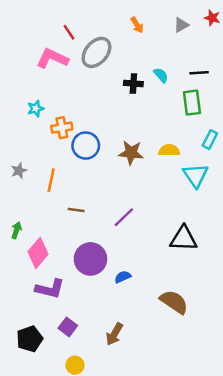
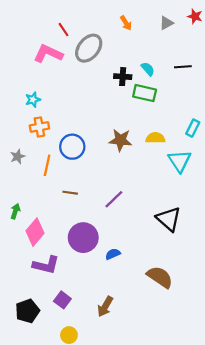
green rectangle: (192, 103) -> (145, 93), moved, turned -70
orange cross: (62, 128) -> (39, 127), moved
blue circle: (86, 146) -> (72, 147), moved
black triangle: (184, 239) -> (169, 219), turned 40

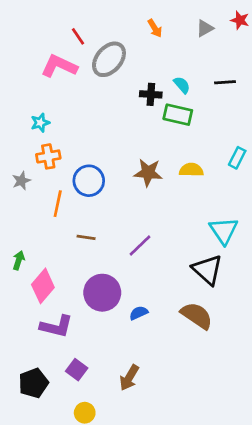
gray star: (18, 157) -> (21, 181), moved
cyan triangle: (180, 161) -> (224, 231), moved
brown semicircle: (160, 277) -> (197, 316), moved

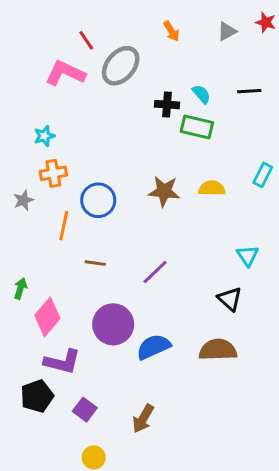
cyan triangle: (224, 231) -> (248, 256), size x0.7
black triangle: (207, 270) -> (230, 299), size x0.7
blue semicircle: (139, 313) -> (154, 347), size x1.6
brown semicircle: (197, 316) -> (218, 350), turned -36
black pentagon: (33, 383) -> (37, 396), moved

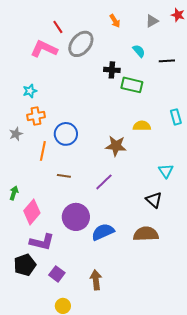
cyan semicircle: (201, 94) -> (139, 51), moved
cyan rectangle: (263, 175) -> (176, 117), turned -42
brown star: (164, 191) -> (116, 146), moved
brown arrow: (143, 419) -> (96, 280), turned 144

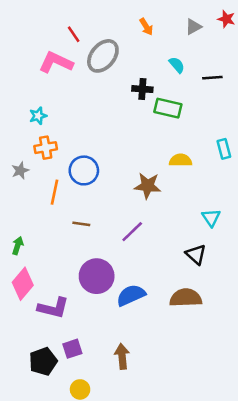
pink diamond: (32, 212) -> (23, 284), moved
black pentagon: (25, 265) -> (43, 361), moved
purple square: (57, 274) -> (72, 349), turned 35

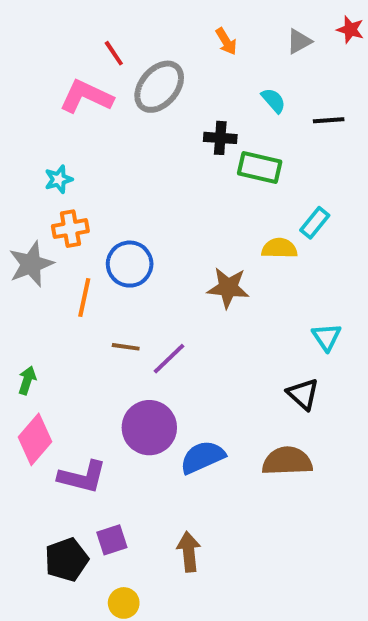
cyan rectangle: (224, 149) -> (315, 223), moved, turned 54
gray star: (20, 170) -> (31, 264), size x1.6
purple line: (132, 232) -> (169, 359), moved

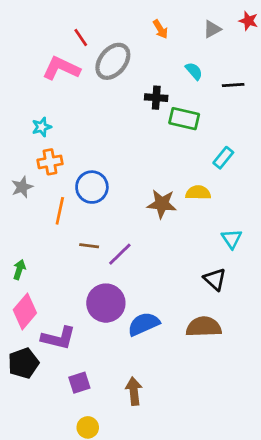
yellow semicircle: (279, 248) -> (198, 193), moved
gray star: (31, 264) -> (22, 187), size x0.7
black pentagon: (67, 560) -> (23, 363), moved

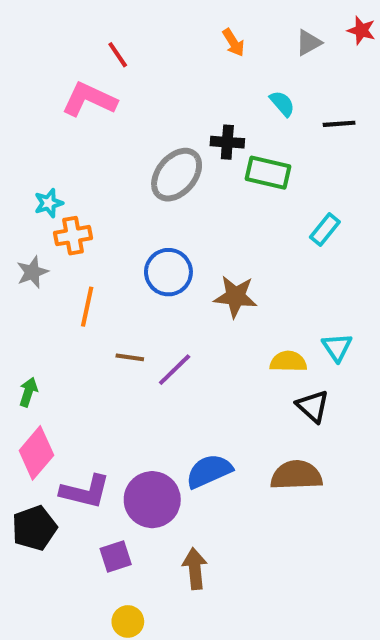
gray ellipse: (113, 61) -> (177, 175), moved
cyan star: (42, 127) -> (49, 203), moved
blue circle: (92, 187) -> (168, 272), moved
yellow semicircle: (198, 193) -> (288, 361), moved
purple circle: (106, 303) -> (152, 500), moved

